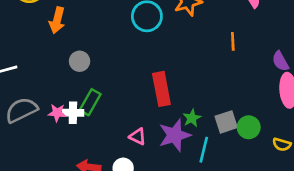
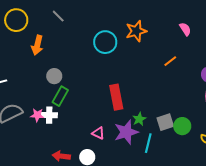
orange line: (233, 41) -> (170, 61), turned 56
green rectangle: (90, 102) -> (60, 96), moved

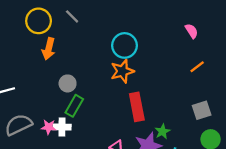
yellow circle: (16, 20) -> (39, 21), moved
pink semicircle: (185, 29) -> (192, 31), moved
orange star: (136, 31) -> (122, 71), moved
gray square: (165, 122) -> (202, 110), moved

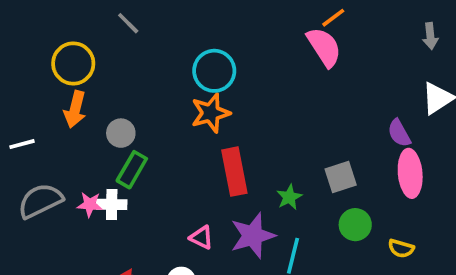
yellow circle: (39, 21) -> (73, 63), moved
pink semicircle: (192, 31) -> (324, 47), size x1.6
orange arrow: (49, 49) -> (75, 109), moved
orange line: (197, 67) -> (333, 18), moved
green star: (162, 131) -> (289, 197), moved

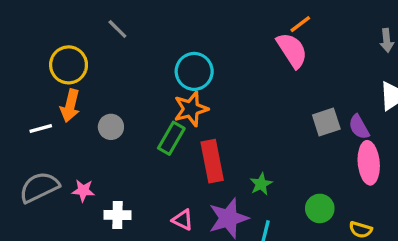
white line: (22, 144) -> (41, 129), moved
green rectangle: (132, 170) -> (171, 138), moved
gray square: (341, 177) -> (326, 122), moved
white cross: (112, 204) -> (117, 215), moved

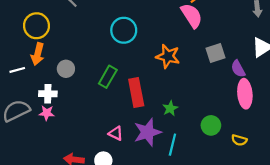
orange star: (191, 109) -> (168, 56), moved, turned 30
gray square: (326, 122) -> (215, 53), moved
white cross: (117, 215) -> (48, 94), moved

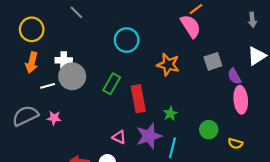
yellow circle: (36, 26) -> (32, 29), moved
orange arrow: (38, 54) -> (32, 62), moved
gray circle: (66, 69) -> (72, 76), size x1.6
white line: (17, 70) -> (48, 86), moved
white cross: (48, 94) -> (64, 60), moved

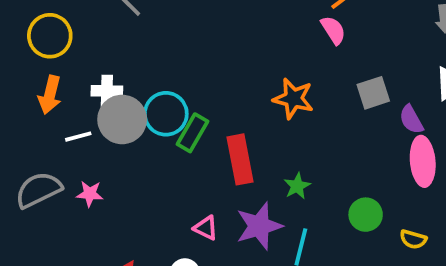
pink semicircle: (191, 26) -> (333, 30), size x0.7
cyan circle: (127, 40) -> (166, 114), moved

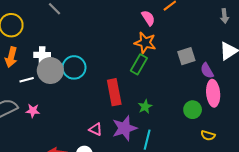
pink semicircle: (333, 30) -> (148, 18), moved
orange star: (293, 99) -> (145, 43), moved
green rectangle: (192, 133) -> (139, 64), moved
green circle: (366, 215) -> (193, 110), moved

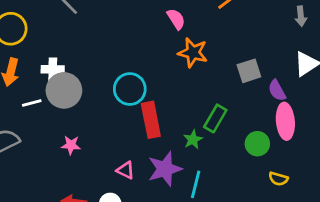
pink semicircle: (148, 18) -> (176, 19), moved
green rectangle: (139, 64) -> (215, 118), moved
cyan circle: (74, 67) -> (130, 89), moved
pink star: (33, 111) -> (71, 145), moved

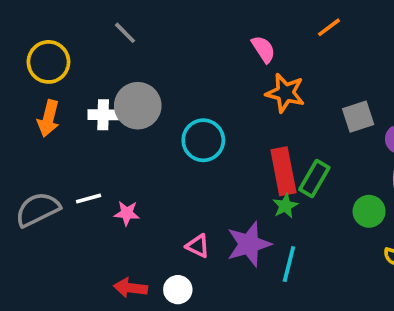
gray circle: (64, 90) -> (138, 106), moved
white line: (32, 103) -> (89, 199), moved
red rectangle: (151, 120) -> (283, 171), moved

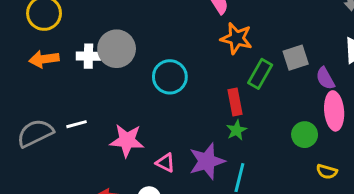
orange arrow: (48, 118) -> (44, 59), turned 68
red rectangle: (283, 171) -> (235, 102), size x0.7
green rectangle: (314, 179) -> (260, 74), moved
pink star: (127, 213) -> (127, 141), moved, size x1.6

